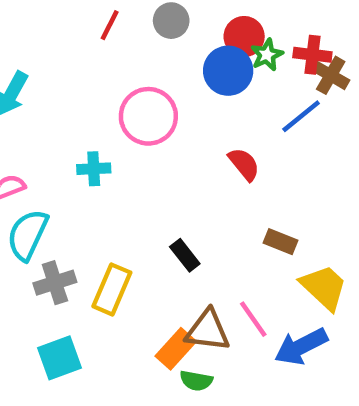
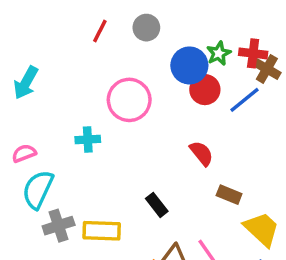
red circle: (244, 37) -> (205, 90), moved
red semicircle: (244, 164) -> (201, 153), moved
yellow rectangle: (112, 289) -> (102, 231), turned 69

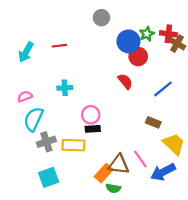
red line: (100, 31) -> (59, 46), moved, turned 56
pink circle: (129, 100) -> (91, 115), moved, size x0.7
blue line: (245, 100) -> (163, 89), moved
red semicircle: (201, 153) -> (125, 81), moved
black rectangle: (157, 205) -> (93, 129), moved, turned -56

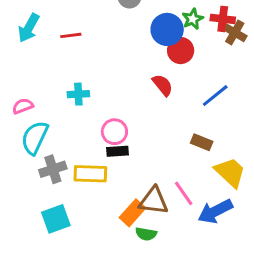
cyan arrow: (26, 52) -> (29, 28), moved

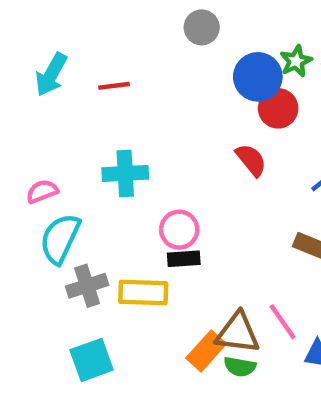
cyan cross: (78, 94) -> (125, 173), size x1.4
green semicircle: (146, 234) -> (240, 367), moved

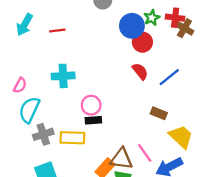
red semicircle: (251, 160) -> (140, 71), moved
pink semicircle: (42, 191) -> (20, 85), turned 140

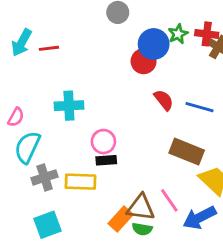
red line: (57, 30) -> (49, 48), moved
red circle: (142, 42) -> (144, 61), moved
blue line: (169, 77) -> (200, 107), turned 55
brown rectangle: (159, 113) -> (187, 152), size x1.6

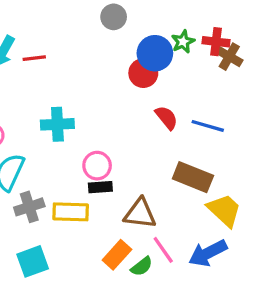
pink line: (169, 200) -> (163, 250), moved
brown triangle: (141, 208) -> (140, 214), moved
green semicircle: (142, 229) -> (142, 266), turned -48

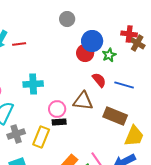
green star: (183, 42) -> (109, 55), moved
yellow trapezoid: (224, 210) -> (134, 136), turned 70
yellow rectangle: (71, 212) -> (41, 137), turned -70
brown triangle: (140, 214) -> (83, 101), moved

